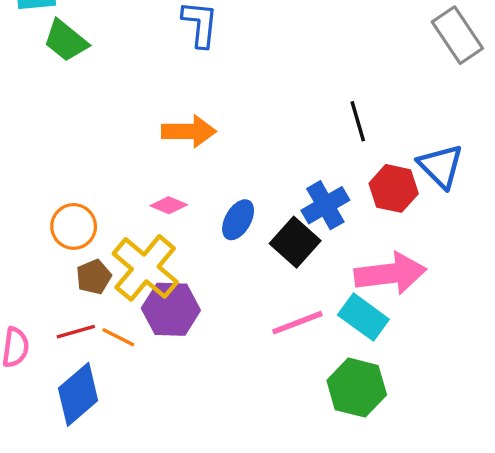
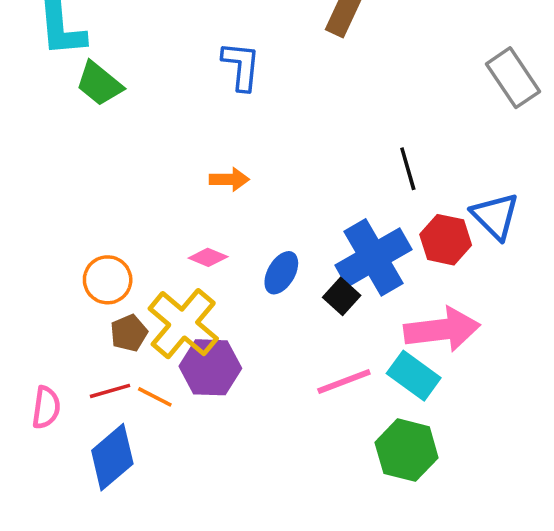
orange arrow: (189, 131) -> (229, 179), size x0.7
blue cross: (325, 205) -> (374, 257), size x1.5
black square: (295, 242) -> (342, 296), size x0.7

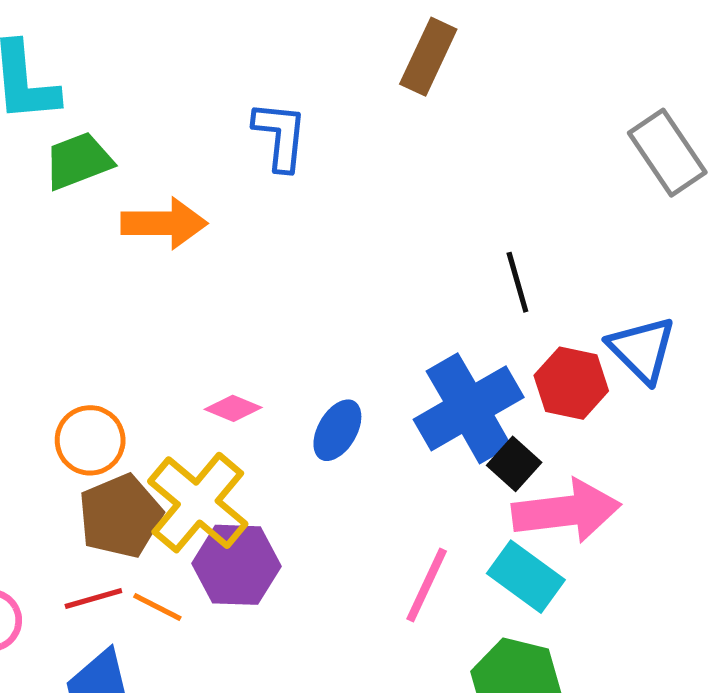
green trapezoid: (99, 84) -> (78, 161), turned 120
orange arrow: (229, 179) -> (164, 223), moved, size x1.5
black square: (342, 296) -> (514, 464), moved
brown pentagon: (129, 333) -> (120, 516), size x1.6
pink line: (344, 382) -> (427, 585), turned -44

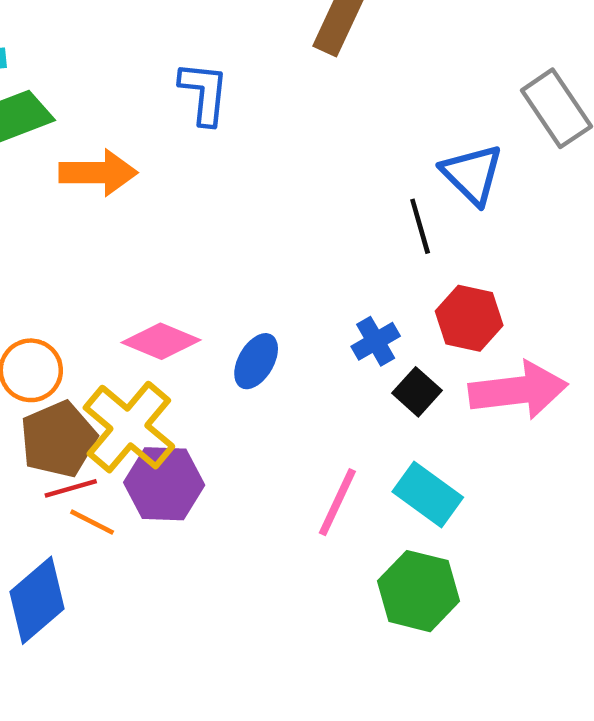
blue triangle: (642, 349) -> (472, 174), moved
pink diamond: (233, 408) -> (161, 341), size x1.5
blue cross: (469, 408) -> (376, 341), size x0.5
pink arrow: (566, 511) -> (518, 390), moved
red line: (93, 599) -> (71, 488), moved

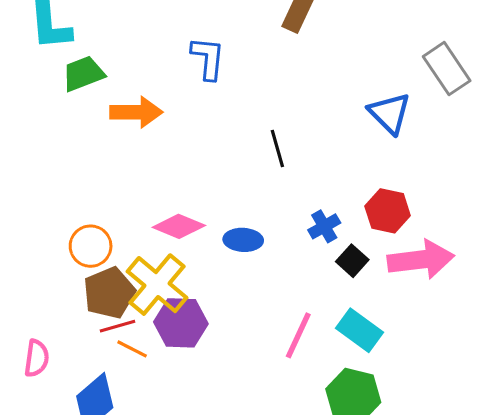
black line: (420, 226) -> (277, 149), moved
blue ellipse: (256, 361) -> (243, 240), turned 63

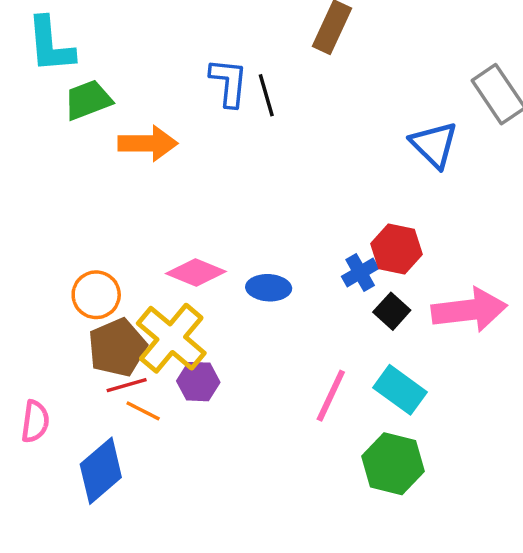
black line: (277, 149) -> (266, 95), moved
red hexagon: (388, 211) -> (397, 249), moved
purple hexagon: (181, 323) -> (198, 382), size x0.7

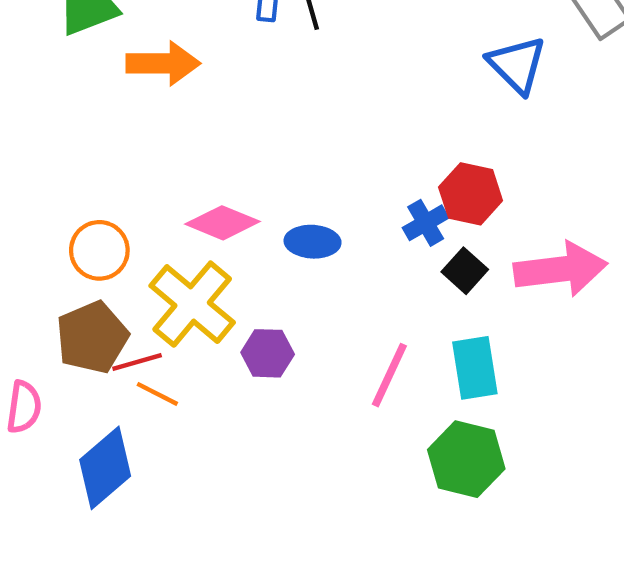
brown pentagon: (117, 348) -> (92, 337), moved
purple hexagon: (198, 382) -> (268, 353), moved
cyan rectangle: (400, 390) -> (475, 368), turned 45

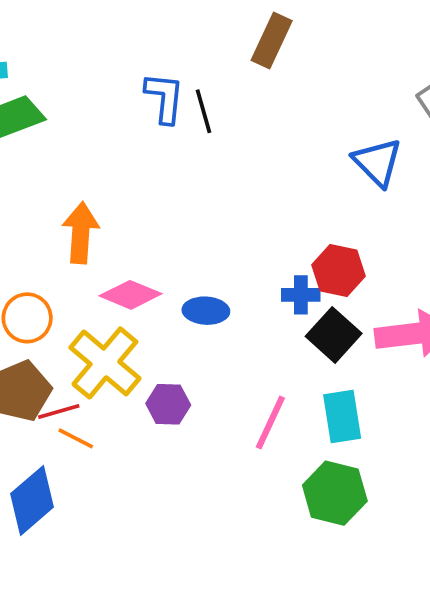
orange arrow: (163, 63) -> (81, 233), moved, turned -86
blue cross: (426, 223) -> (301, 295), turned 30
black square: (465, 271) -> (334, 335), size x1.4

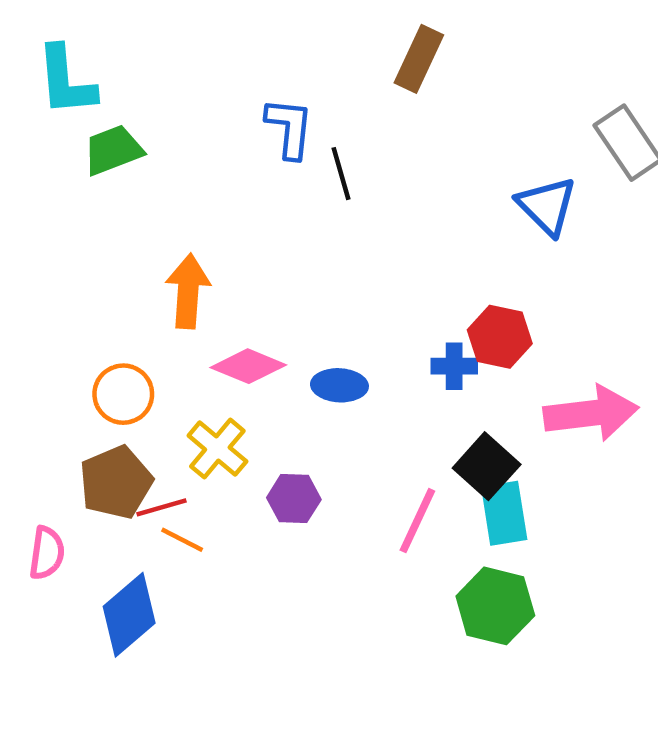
black line: (203, 111) -> (341, 174), moved
black square: (334, 335) -> (487, 466), moved
yellow cross: (105, 363) -> (217, 449), size x0.7

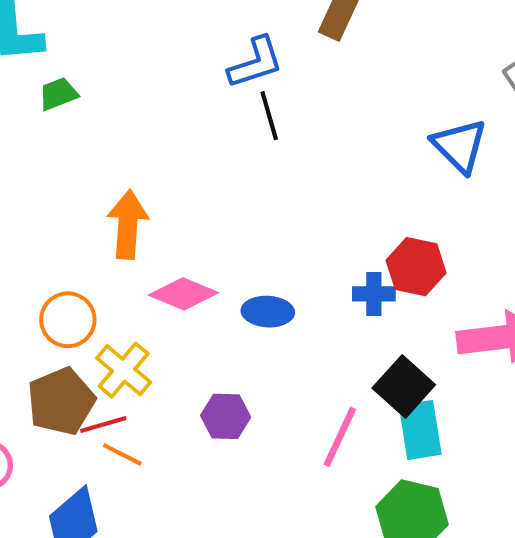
blue L-shape: (289, 128) -> (256, 63), moved, turned 66
green trapezoid: (113, 150) -> (58, 94), size x0.7
yellow cross: (217, 449) -> (124, 370), moved

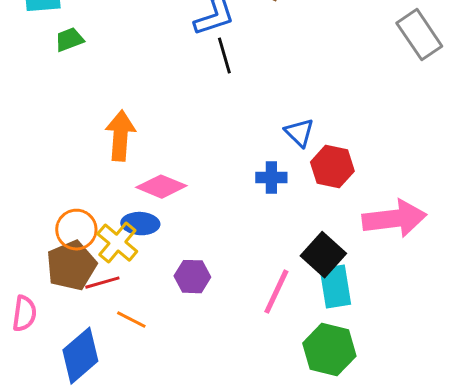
blue triangle: (460, 146) -> (299, 133), moved, size x0.7
blue cross: (374, 294) -> (271, 178), moved
blue ellipse: (268, 312) -> (140, 224), moved
orange circle: (68, 320) -> (76, 230), moved
orange line: (122, 454) -> (131, 320), moved

